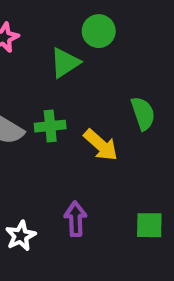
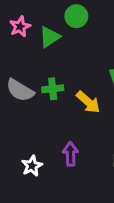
green circle: (99, 31) -> (76, 16), moved
green triangle: (65, 63) -> (50, 37), moved

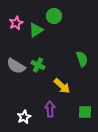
green cross: (53, 89) -> (38, 65), turned 32
yellow arrow: (88, 102) -> (62, 86), moved

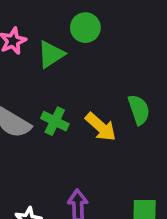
yellow arrow: (62, 86) -> (101, 127), moved

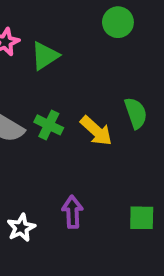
green circle: (85, 28) -> (118, 22), moved

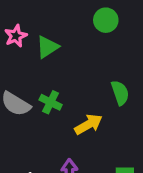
yellow arrow: (96, 131) -> (88, 124), moved, turned -72

